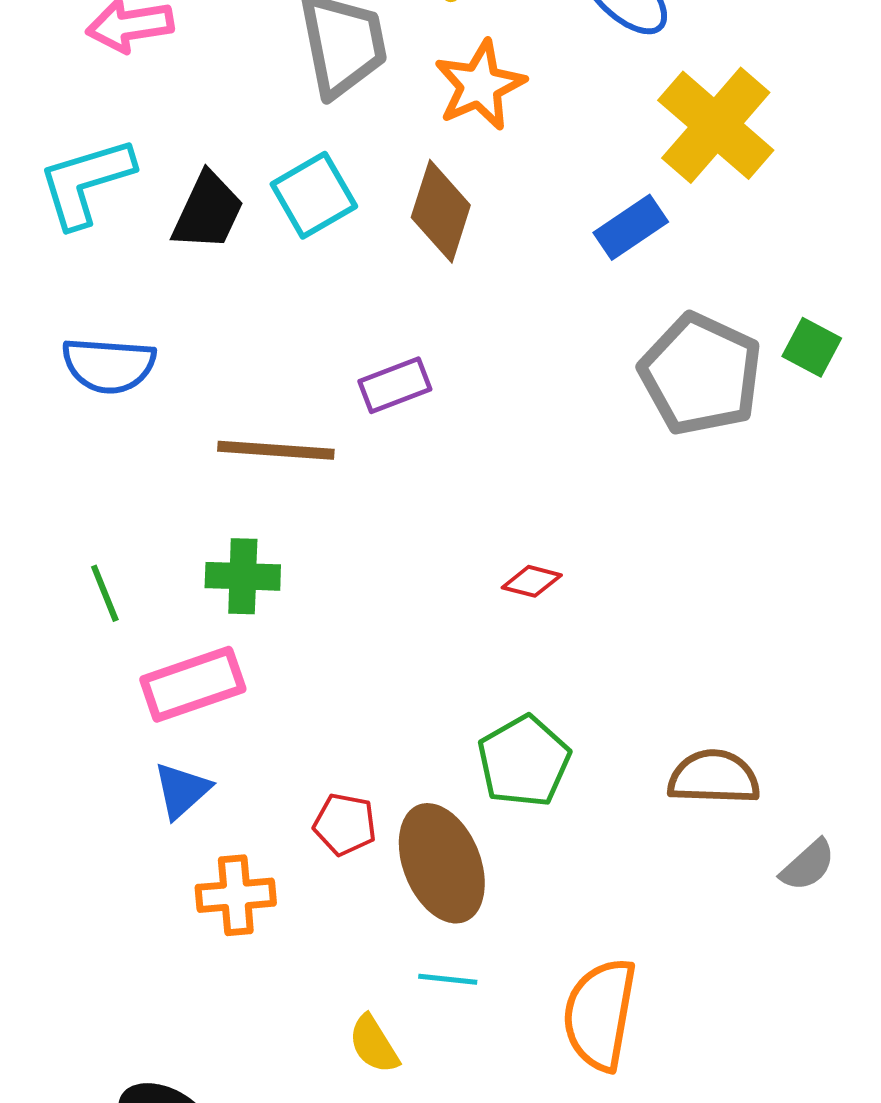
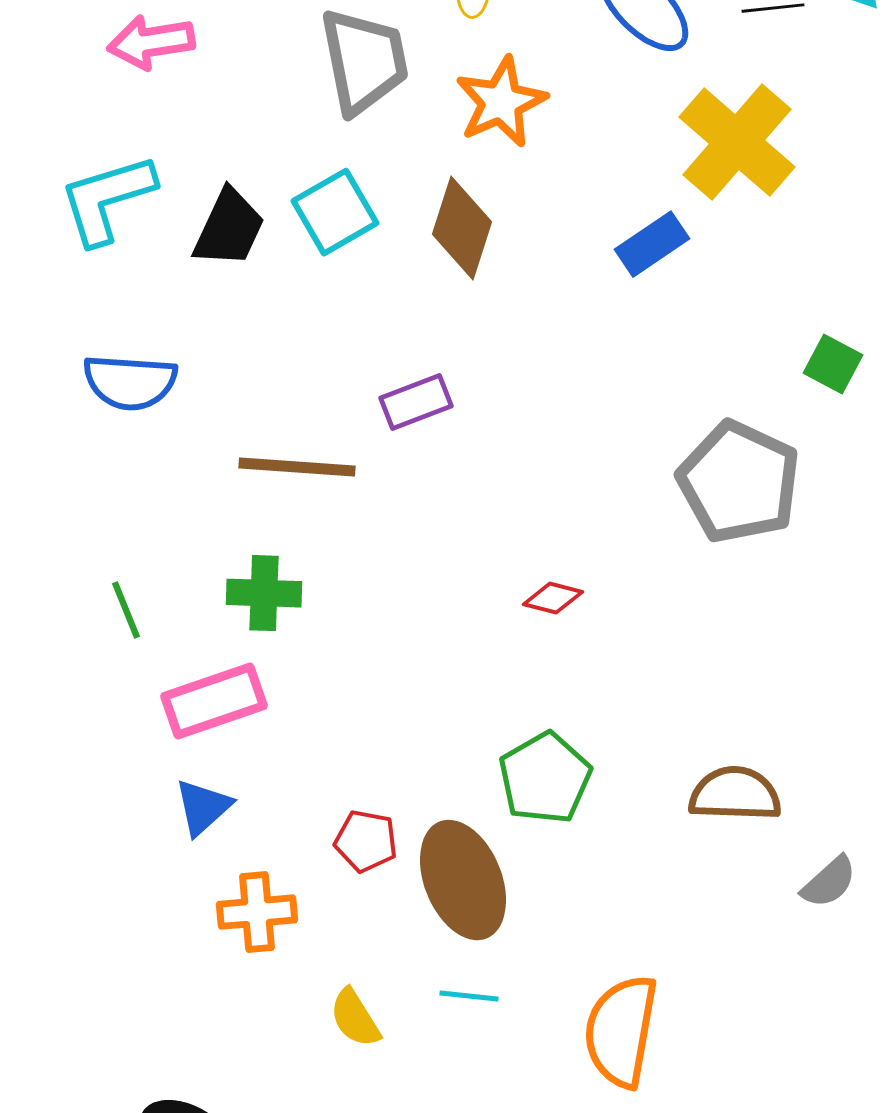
gray pentagon: (701, 374) -> (739, 482), moved
yellow semicircle: (374, 1044) -> (355, 1018), moved

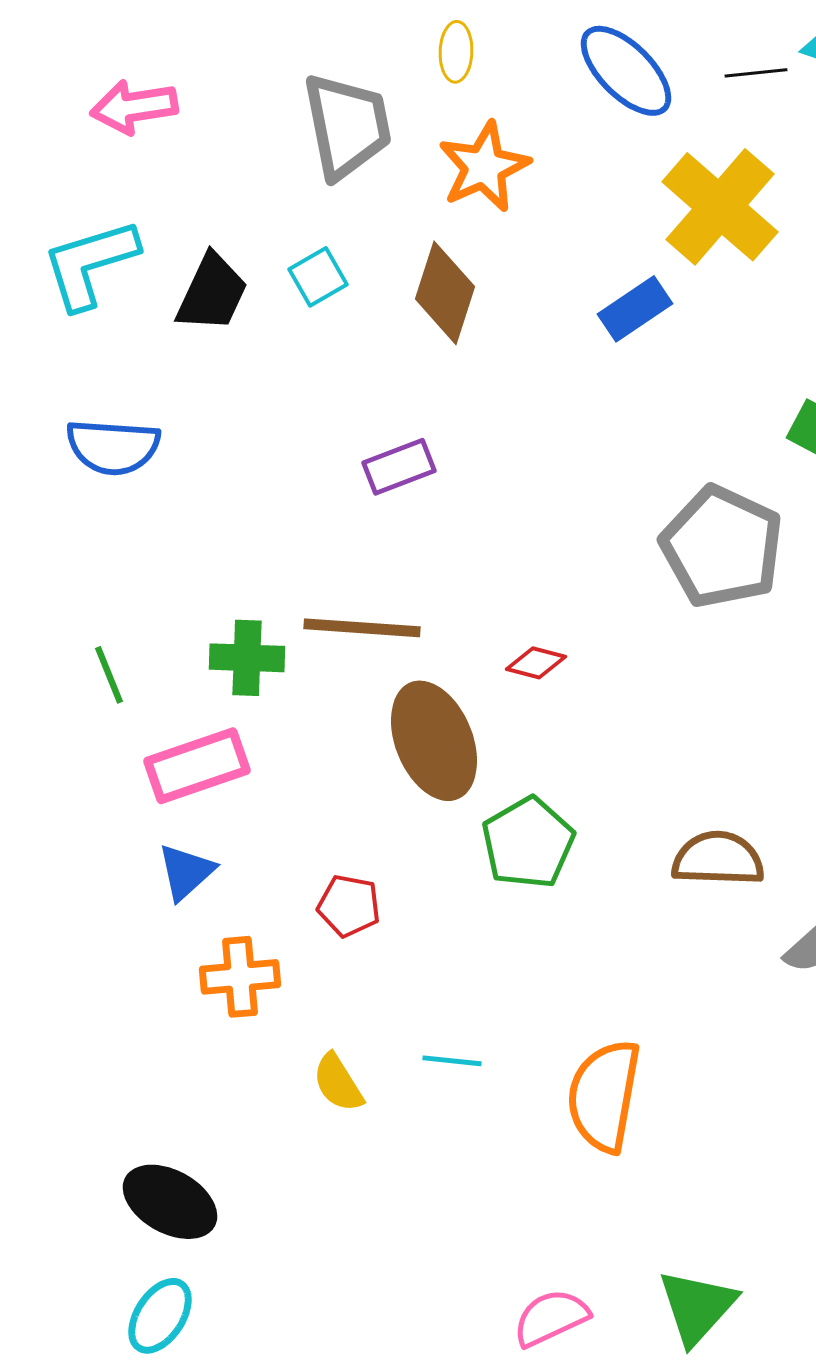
cyan square: (335, 212) -> (318, 277), size x0.7
brown line: (297, 467) -> (362, 628), moved
brown ellipse: (463, 880) -> (434, 741), moved

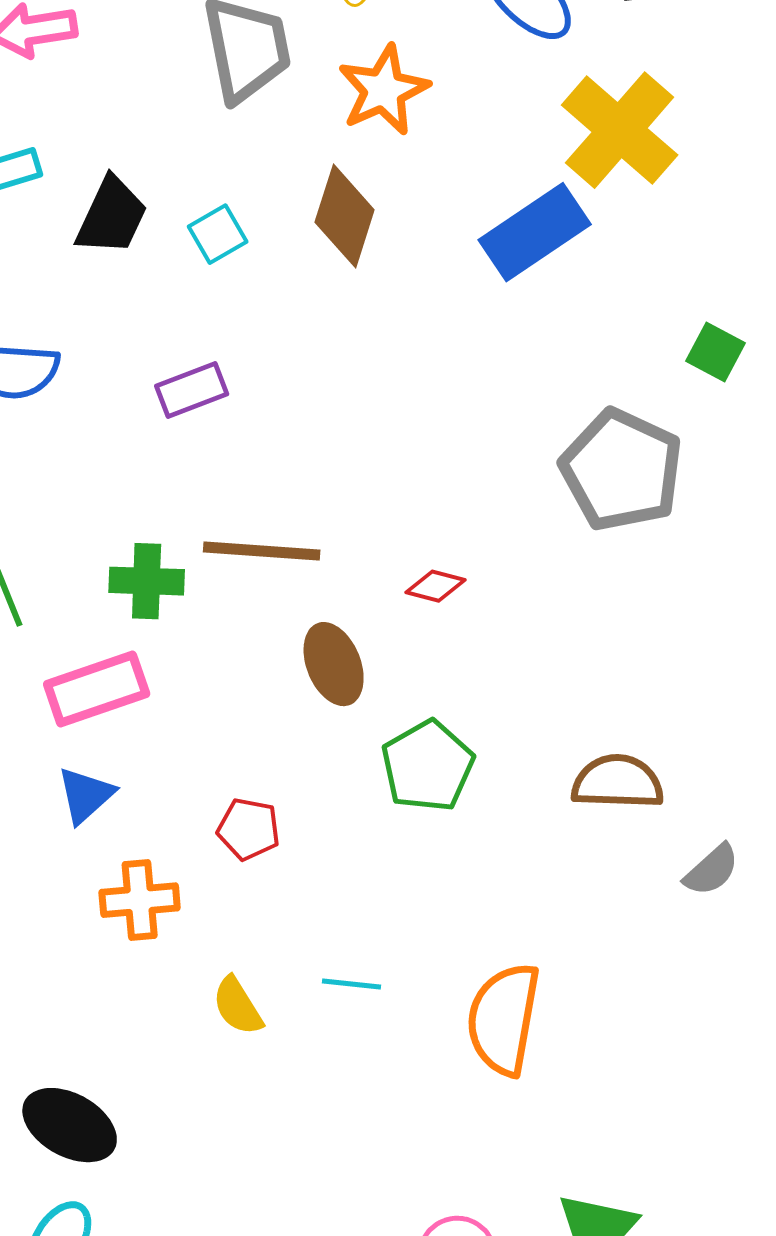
cyan square: (318, 277) -> (218, 234), moved
blue rectangle: (635, 309) -> (535, 232), size x1.5
purple rectangle: (399, 467) -> (192, 390), moved
brown ellipse: (434, 741) -> (334, 664), size x0.7

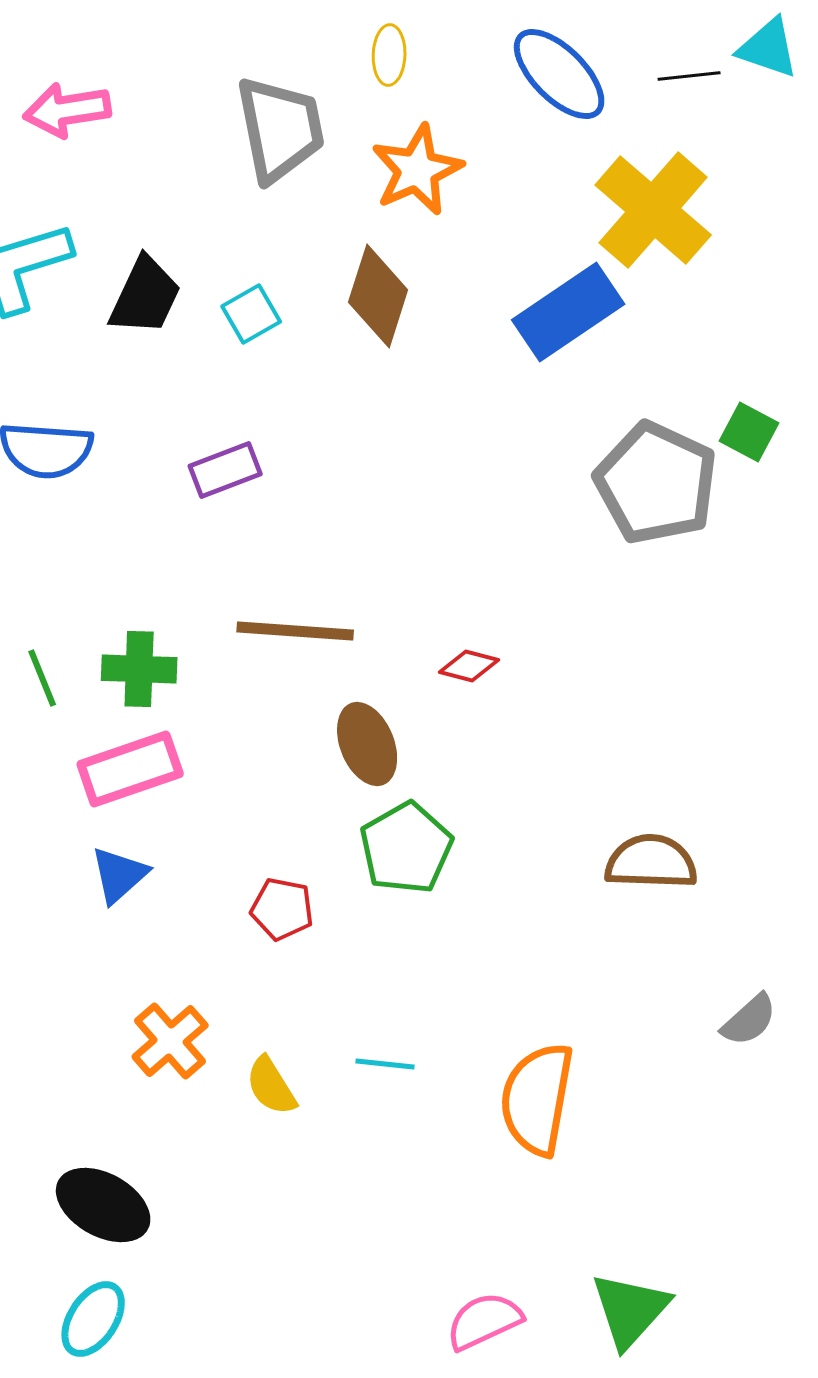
gray pentagon: (622, 470) -> (656, 483), moved
green cross: (147, 581) -> (139, 669), moved
green pentagon: (428, 766) -> (406, 848), moved
gray semicircle: (712, 870) -> (749, 1020), moved
orange cross: (140, 900) -> (170, 1041), moved, turned -36

